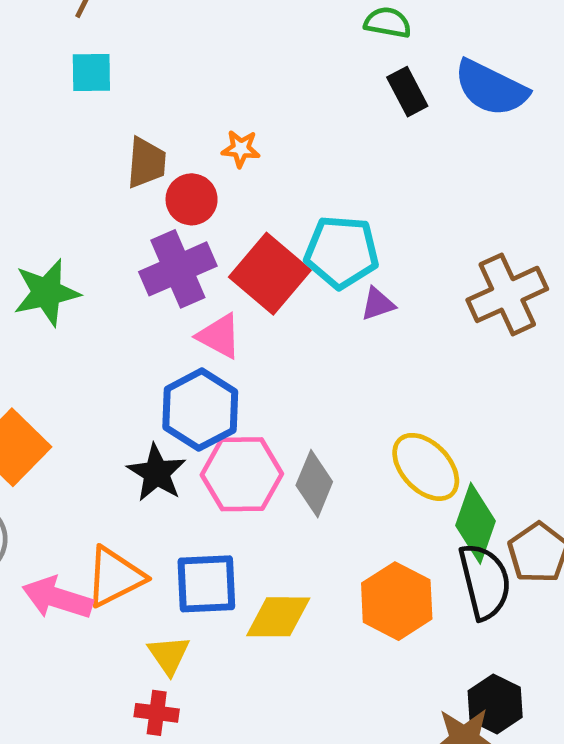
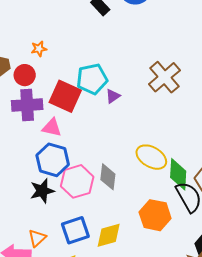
purple cross: (178, 269) -> (27, 105), turned 36
black star: (157, 473) -> (42, 191), turned -30
orange triangle: (115, 577) -> (37, 238), size x0.7

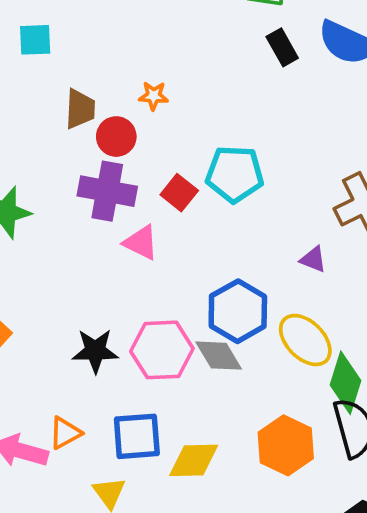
red square: (65, 96) -> (179, 193), size x0.6
purple triangle: (113, 96) -> (313, 259), moved, turned 42
blue hexagon: (53, 160) -> (238, 311), moved
gray diamond: (108, 177) -> (219, 356), turned -52

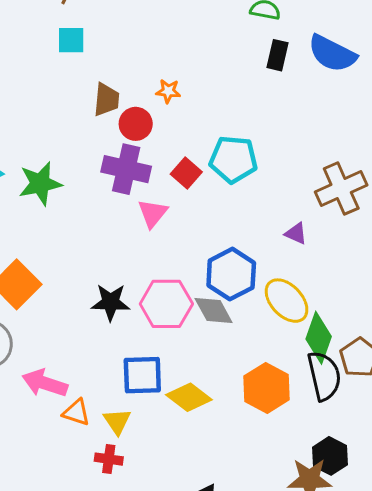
black rectangle: (282, 47) -> (277, 55), turned 40
pink triangle: (141, 243) -> (153, 213), turned 40
orange triangle: (65, 433) -> (76, 413), moved, turned 44
yellow diamond: (194, 460) -> (189, 397), turned 36

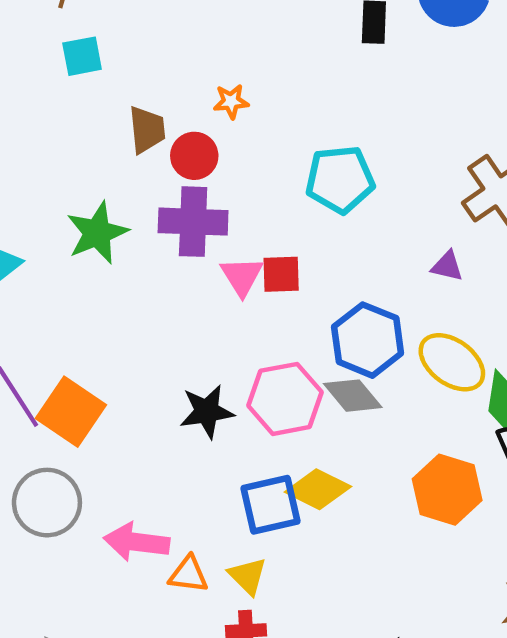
red square: (186, 173) -> (281, 274), moved, turned -32
green star: (40, 184) -> (97, 233), moved
yellow diamond: (189, 397) -> (318, 489), moved

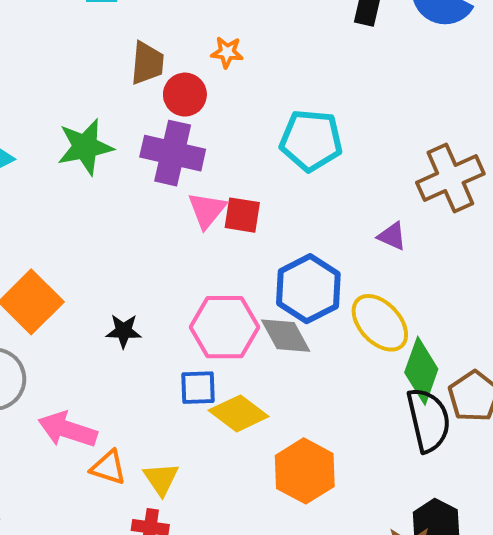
black star: (207, 411) -> (124, 331), moved, size x0.7
orange hexagon: (447, 490) -> (305, 471), moved
blue square: (270, 505) -> (198, 388), moved, size x0.7

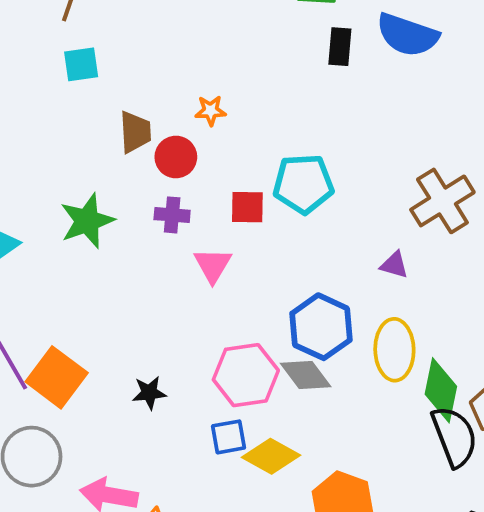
purple cross: (173, 153) -> (172, 215), size x0.6
red square: (242, 215) -> (247, 207), moved
yellow ellipse: (380, 323) -> (394, 350), turned 50

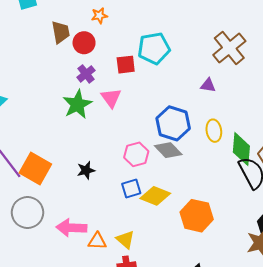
purple cross: (172, 215) -> (86, 74), turned -36
green star: (87, 221) -> (77, 104), moved
yellow ellipse: (394, 350) -> (214, 131), size x0.7
pink hexagon: (246, 375) -> (136, 154), size x0.7

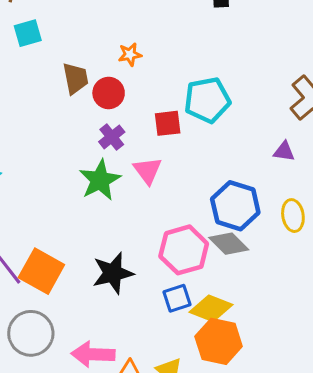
pink hexagon: (136, 154) -> (184, 250), size x1.4
black star: (86, 170) -> (113, 273), size x1.6
orange hexagon: (197, 216) -> (219, 341), moved

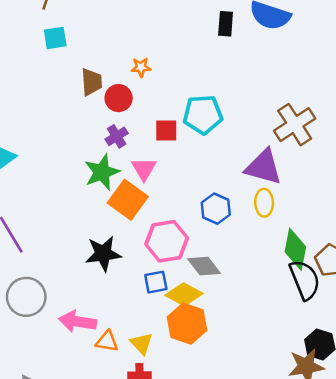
purple triangle: (284, 152) -> (264, 167), size x2.0
blue hexagon: (235, 206) -> (216, 209), size x0.7
yellow ellipse: (293, 216) -> (264, 203), moved
gray diamond: (229, 244) -> (204, 266), moved
orange square: (41, 271) -> (128, 200), moved

